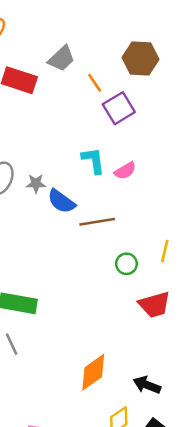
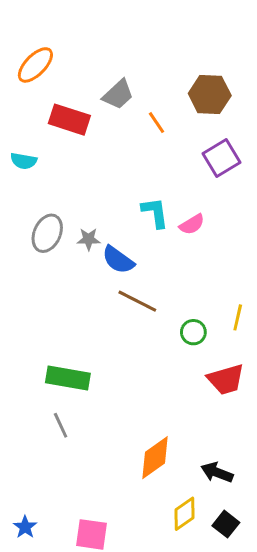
purple square: (119, 108) -> (221, 158), moved
brown line: (97, 222) -> (137, 301), moved, turned 36

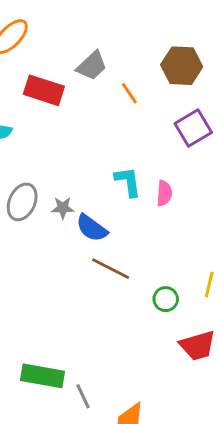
pink semicircle: (192, 224) -> (164, 193), turned -55
green rectangle: (68, 378) -> (42, 376), moved
gray line: (61, 425) -> (83, 396), moved

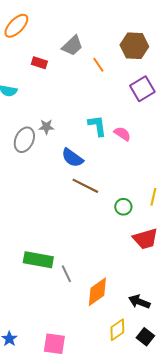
red rectangle: (44, 90) -> (39, 63), size x0.6
pink semicircle: (164, 193) -> (122, 134), turned -60
gray star: (63, 208) -> (46, 127), moved

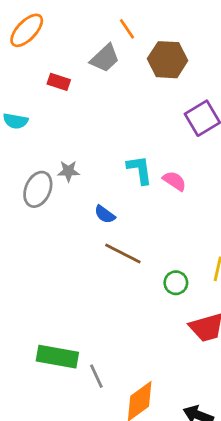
brown hexagon: (134, 46) -> (168, 60), moved
orange line: (98, 65) -> (127, 29), moved
blue semicircle: (72, 158) -> (105, 214), size x0.7

